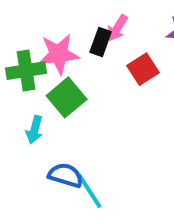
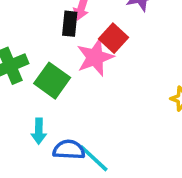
pink star: (59, 54) -> (95, 57), moved
cyan arrow: (35, 130) -> (39, 131), moved

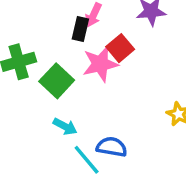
cyan arrow: (39, 131) -> (65, 126), moved, turned -70
blue semicircle: (69, 150) -> (112, 147), moved

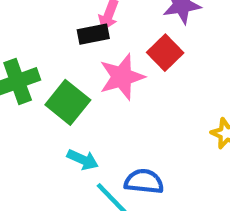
black rectangle: (80, 29) -> (93, 34), turned 70
red square: (120, 48) -> (165, 53), moved

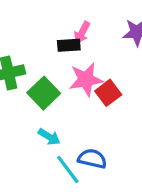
red square: (165, 53) -> (108, 93), moved

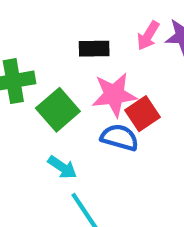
pink arrow: (82, 33) -> (148, 36), moved
blue semicircle: (92, 159) -> (120, 137), moved

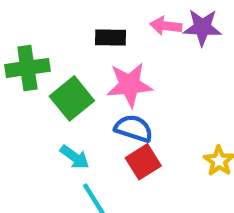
pink arrow: (148, 36) -> (166, 26), turned 64
red square: (142, 114) -> (143, 162), moved

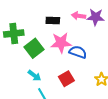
blue semicircle: (134, 128) -> (78, 52), moved

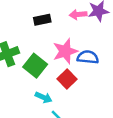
black rectangle: (53, 20) -> (42, 20), moved
red square: (66, 79) -> (67, 79), moved

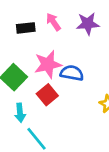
pink arrow: (78, 15) -> (53, 22), moved, turned 56
cyan arrow: (44, 97) -> (20, 113), turned 56

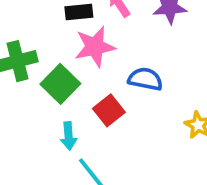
pink star: (48, 64) -> (95, 47), moved

